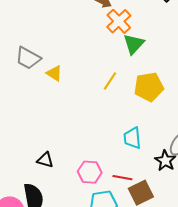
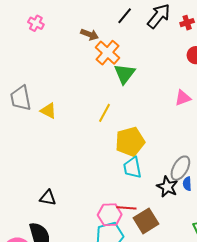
gray trapezoid: (28, 58) -> (21, 98), turned 56
yellow pentagon: (149, 87) -> (130, 142), moved
pink hexagon: (90, 172) -> (110, 215), moved

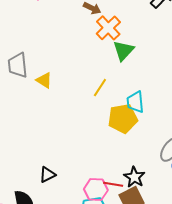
cyan trapezoid: (132, 168) -> (135, 102), moved
black star: (167, 187) -> (134, 177), moved
black triangle: (48, 198) -> (47, 175), moved, turned -42

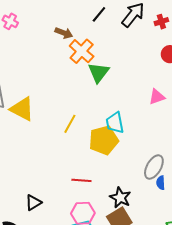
yellow triangle: (44, 80) -> (22, 109), size x1.5
yellow line: (100, 88) -> (70, 124), moved
red line: (113, 184) -> (81, 180), moved

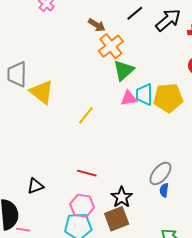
pink triangle: (157, 97) -> (129, 98), moved
cyan trapezoid: (115, 123) -> (144, 94), moved
yellow pentagon: (104, 140) -> (168, 98), moved

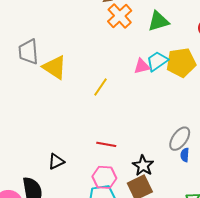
green triangle: (124, 70) -> (158, 21), moved, turned 30
cyan trapezoid: (144, 94) -> (157, 61), turned 60

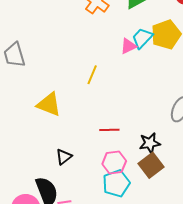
yellow triangle: (55, 67) -> (49, 104), moved
black star: (143, 166) -> (150, 143), turned -30

